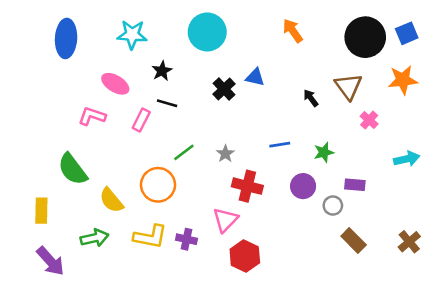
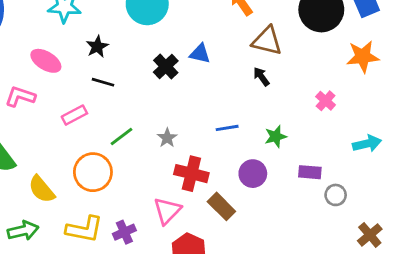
brown triangle: (348, 86) -> (267, 41), moved, turned -40
pink rectangle: (141, 120) -> (74, 115), moved, turned 35
gray circle: (333, 206) -> (336, 195), moved
purple cross: (186, 239) -> (124, 232), turned -36
brown rectangle: (354, 240) -> (221, 206), moved

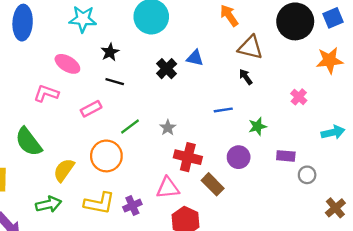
blue line: (227, 128) -> (223, 110), moved
yellow semicircle: (42, 189) -> (64, 170), turned 75
pink triangle: (167, 211) -> (168, 188), turned 40

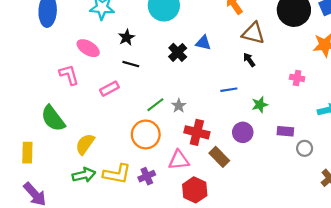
pink L-shape: (46, 93) -> (69, 75), turned 55
pink cross: (299, 97) -> (297, 78), turned -32
green line: (130, 126) -> (155, 105), moved
orange circle: (106, 156) -> (146, 134), moved
green arrow: (49, 204) -> (84, 175), moved

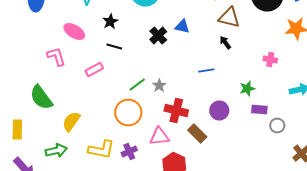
green star: (260, 105) -> (247, 88), moved
green arrow: (84, 175) -> (56, 150), moved

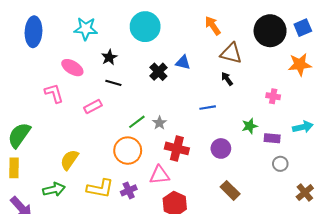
green semicircle: (41, 98) -> (19, 135), moved, turned 72
purple rectangle: (259, 110) -> (272, 138), moved
brown rectangle: (197, 134) -> (230, 190), moved

